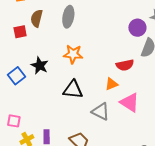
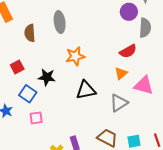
red square: (20, 32) -> (17, 67), moved
gray triangle: (101, 112) -> (119, 103), turned -42
pink square: (14, 121) -> (36, 118), moved

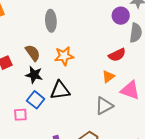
brown semicircle: (30, 33) -> (33, 53), moved, turned 144
black triangle: (86, 90) -> (60, 90), moved
blue square: (28, 94) -> (36, 100), moved

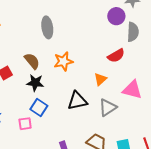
orange triangle: (108, 76) -> (100, 79), moved
black triangle: (60, 90) -> (77, 101), moved

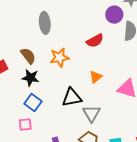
red semicircle: (116, 56) -> (95, 41), moved
gray triangle: (108, 107) -> (92, 113), moved, turned -30
pink square: (25, 124) -> (25, 124), moved

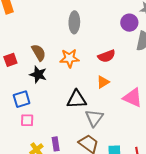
gray ellipse: (45, 23) -> (74, 22), moved
red semicircle: (95, 41) -> (107, 56), moved
blue square: (33, 103) -> (22, 99), moved, turned 30

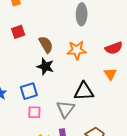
red square: (10, 60) -> (18, 32), moved
orange triangle: (103, 82) -> (110, 74), turned -32
gray triangle: (94, 118) -> (65, 109), moved

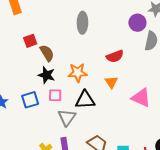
red square: (18, 32) -> (30, 41), moved
orange star: (77, 50) -> (78, 73), moved
pink square: (34, 112) -> (55, 95), moved

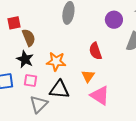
purple circle: (137, 23) -> (114, 20), moved
red semicircle: (115, 56) -> (95, 51), turned 84
pink triangle: (141, 98) -> (100, 95), moved

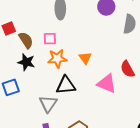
red semicircle: (95, 51) -> (127, 69), moved
orange triangle: (88, 76) -> (85, 58), moved
pink square: (31, 80) -> (50, 39), moved

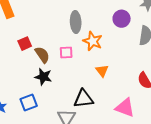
orange star: (57, 59) -> (93, 41), moved, turned 30
pink triangle: (107, 84) -> (125, 108), moved

